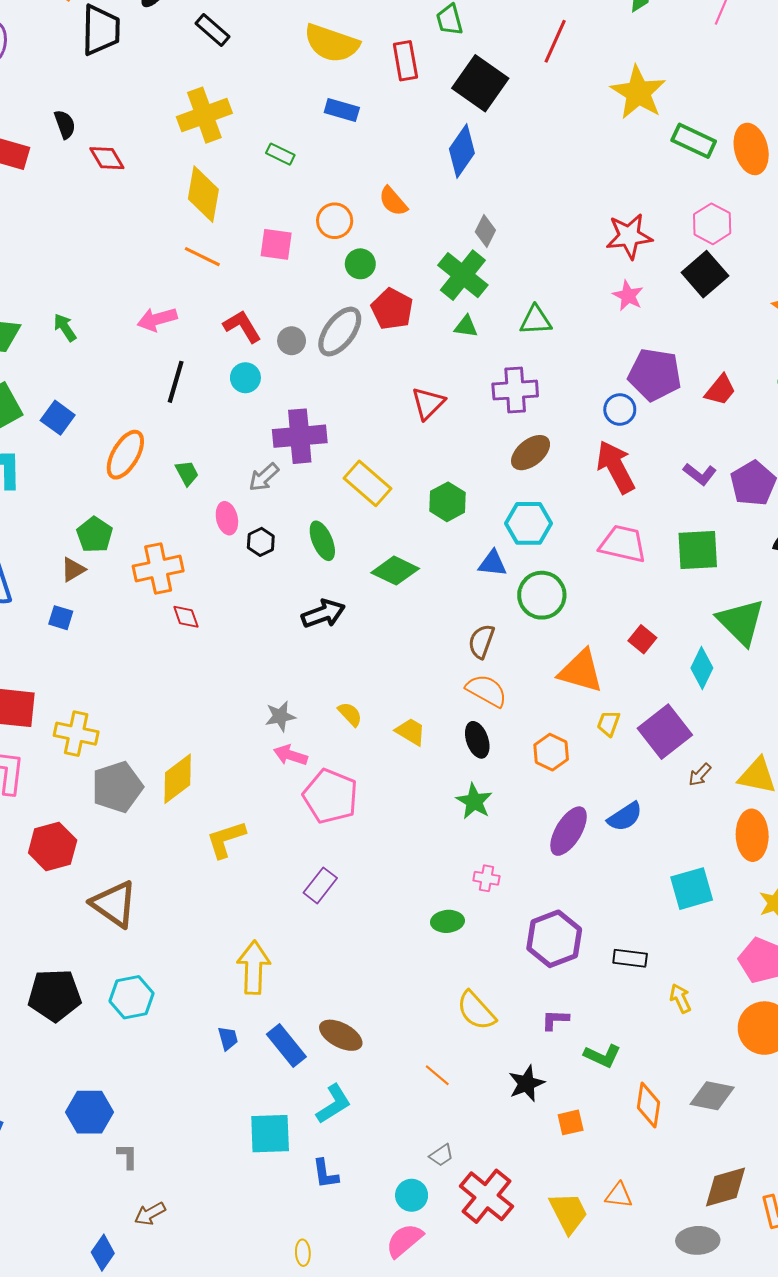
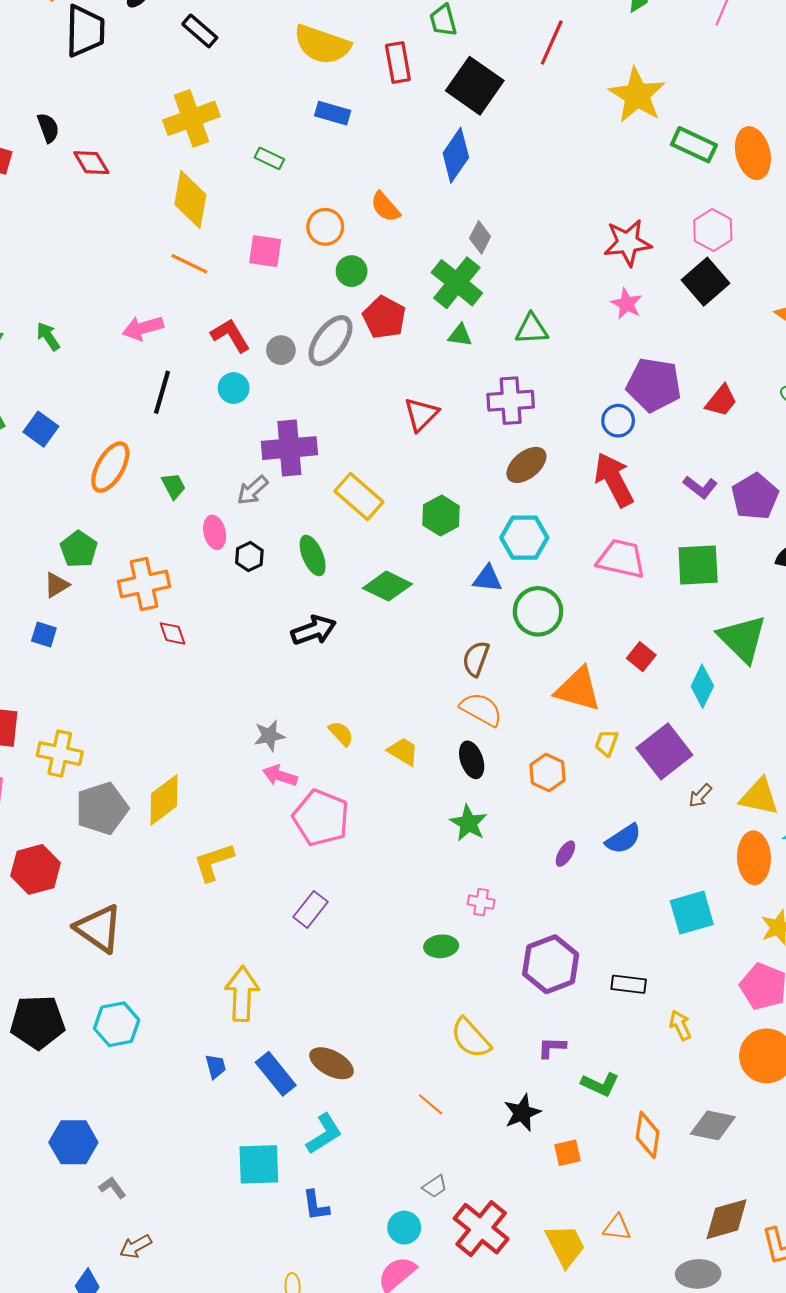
purple ellipse: (569, 831) -> (565, 854), size x0.5
gray L-shape: (127, 1156) -> (112, 1188), turned -36

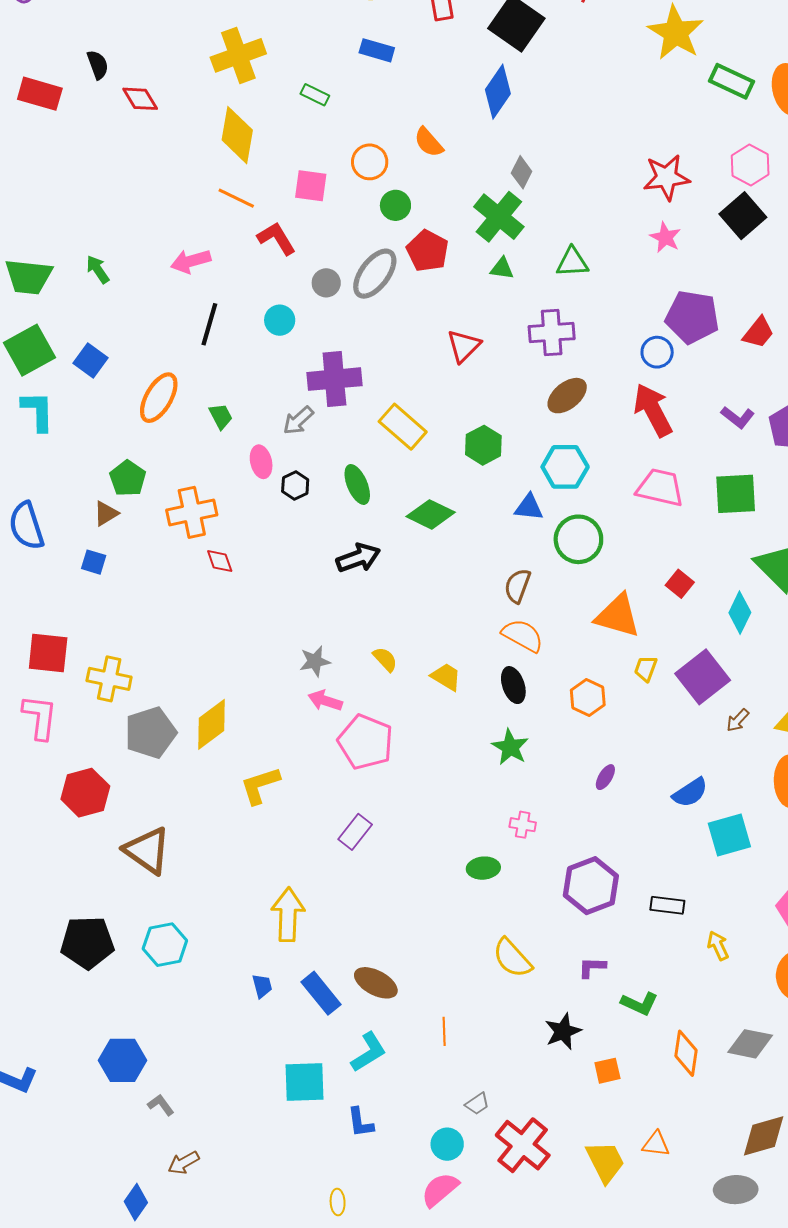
red L-shape: (230, 335) -> (277, 238), moved
blue semicircle: (623, 839) -> (690, 793), moved
orange line: (431, 1104) -> (444, 1031), moved, turned 48

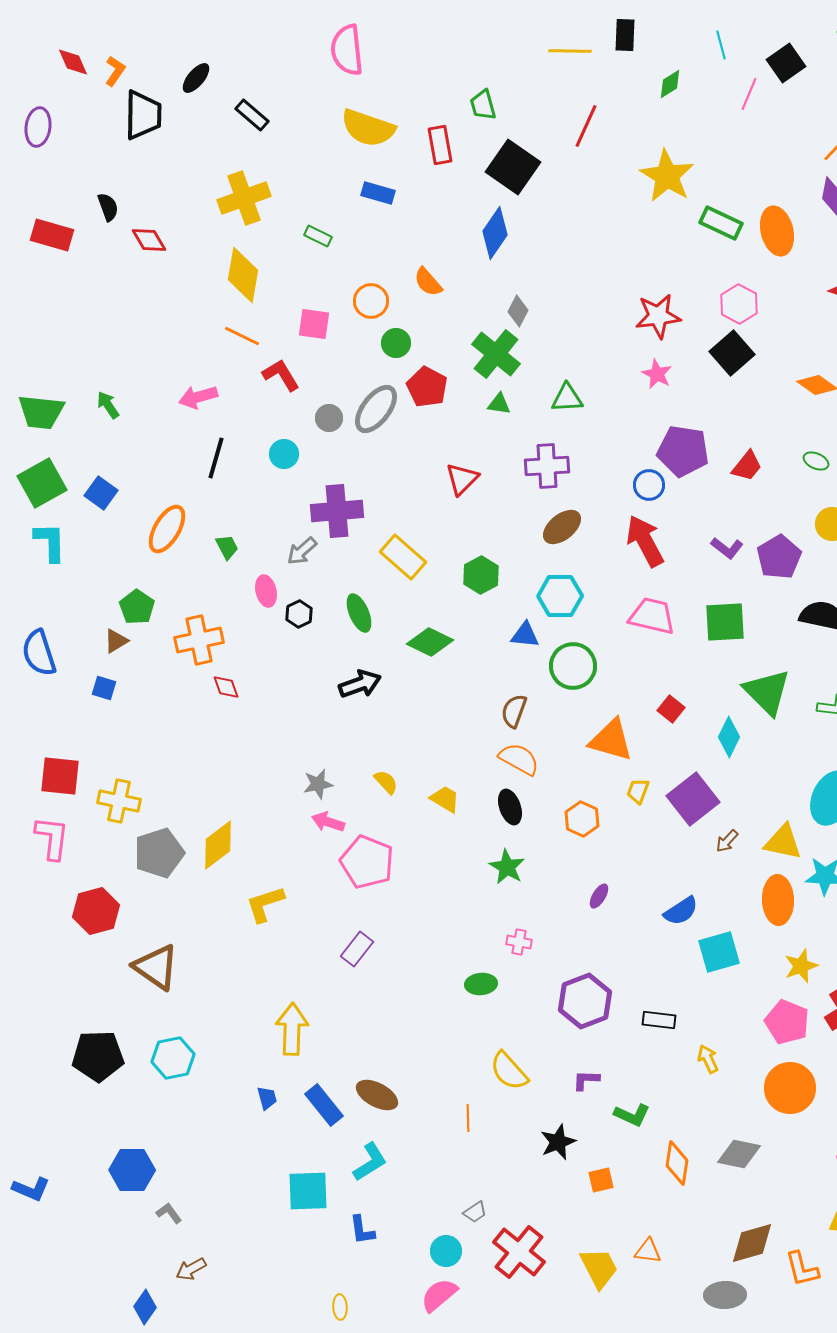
orange line: (444, 1031) -> (468, 1118), moved

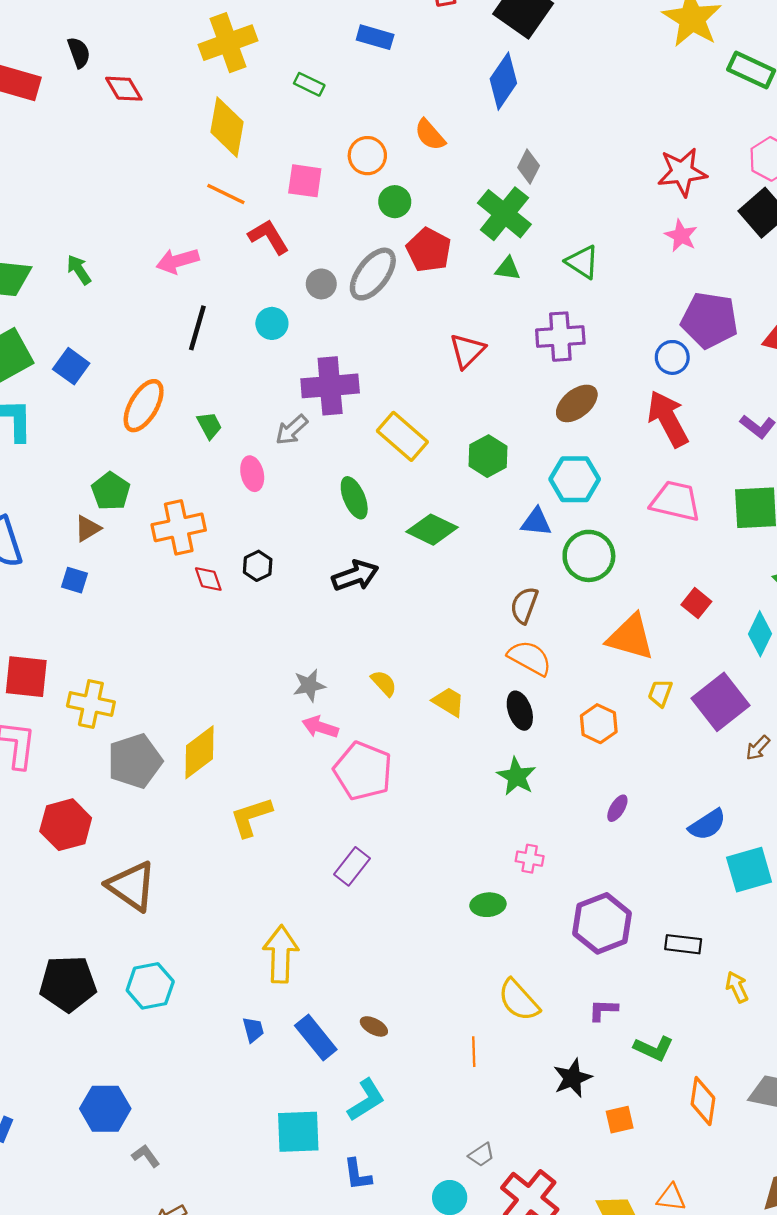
green triangle: (567, 398) -> (582, 262), turned 36
black hexagon: (299, 614) -> (258, 566), moved
brown ellipse: (377, 1095) -> (374, 1026), size x0.6

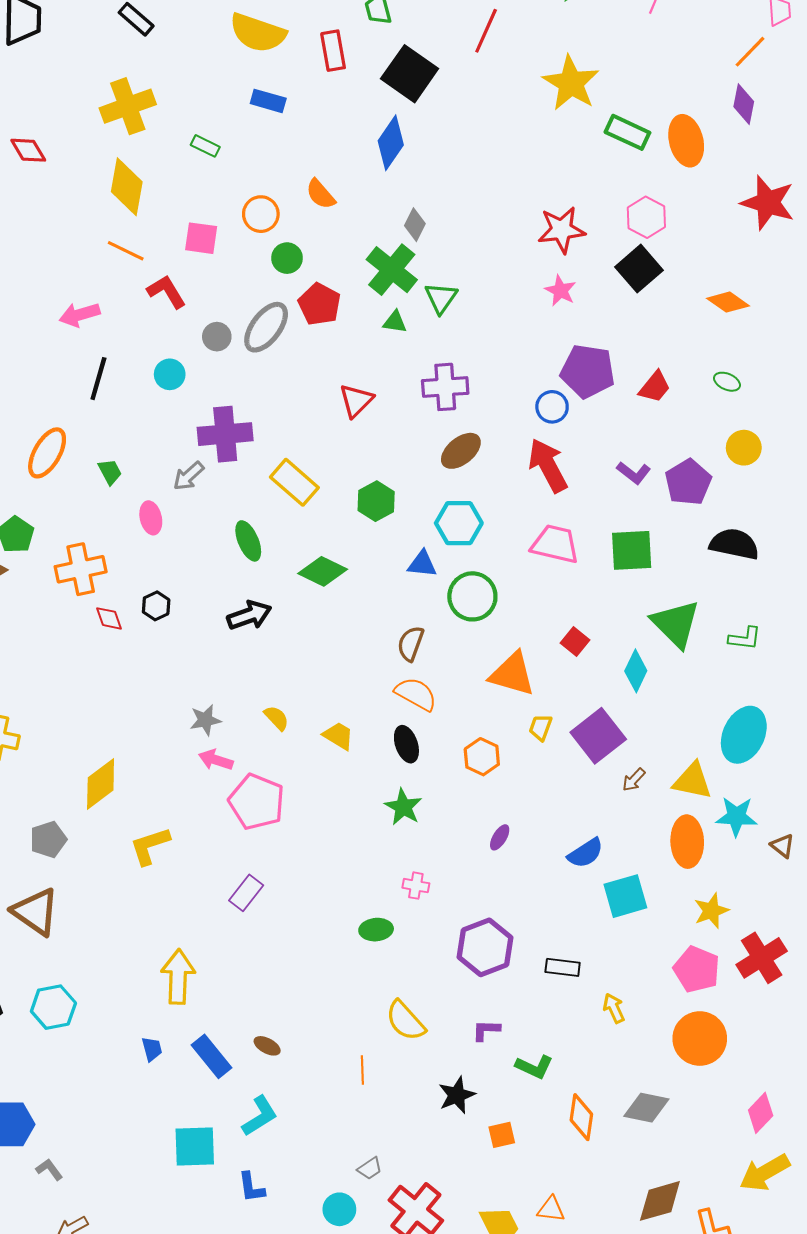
green triangle: (582, 262) -> (441, 298), moved, turned 32
gray pentagon: (135, 761) -> (48, 839), moved, size x0.7

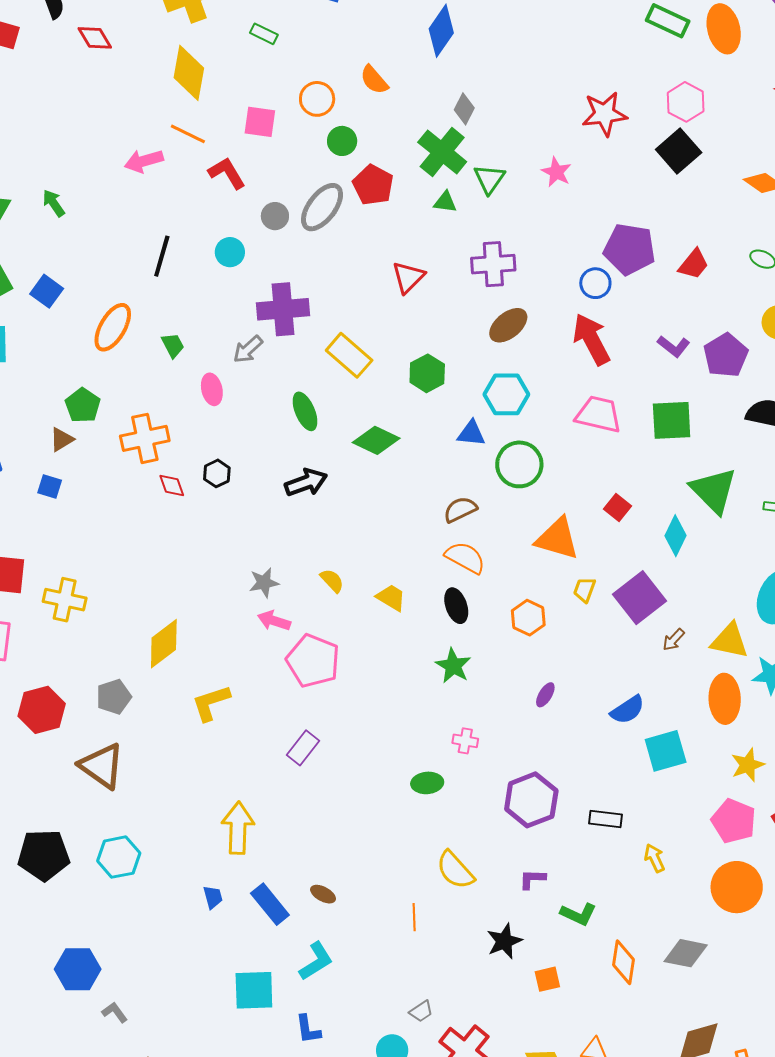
pink star: (560, 291) -> (556, 172), moved
pink arrow: (80, 315) -> (144, 161), moved
brown semicircle: (411, 644) -> (460, 510), turned 44

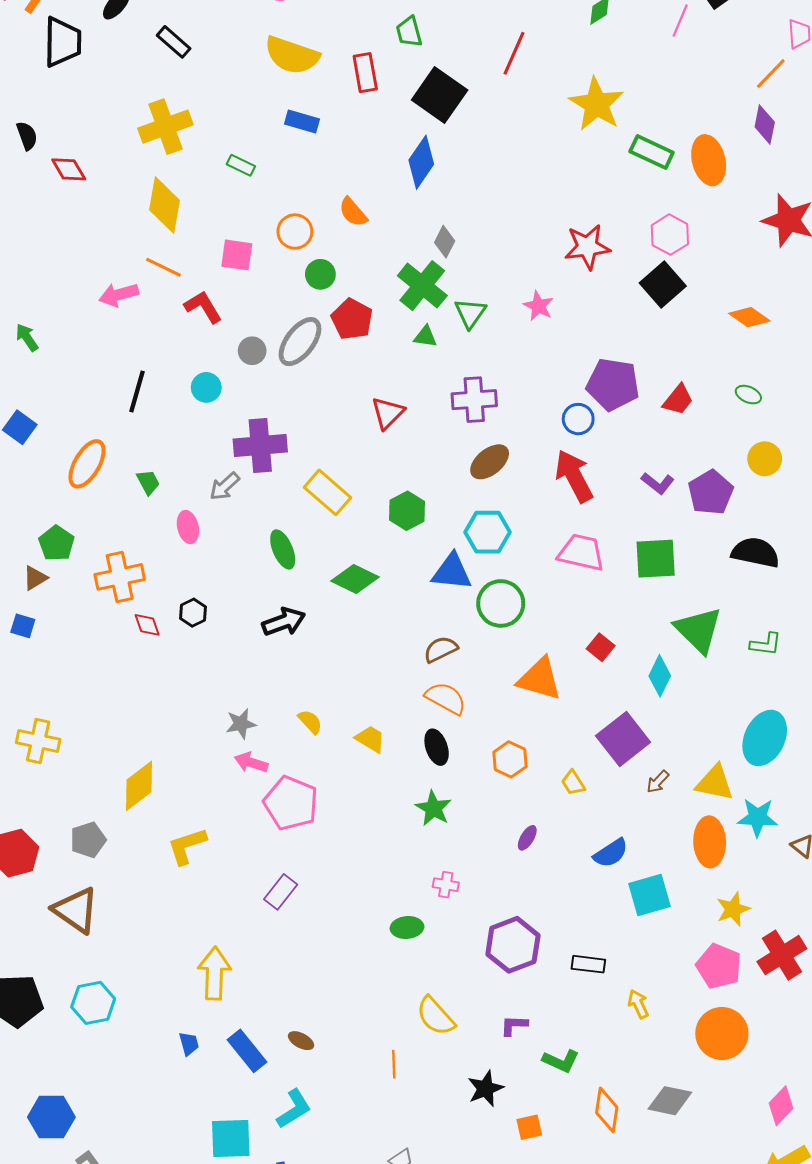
blue triangle: (471, 433) -> (452, 572), size x1.4
yellow trapezoid: (584, 590) -> (573, 783), moved, turned -52

